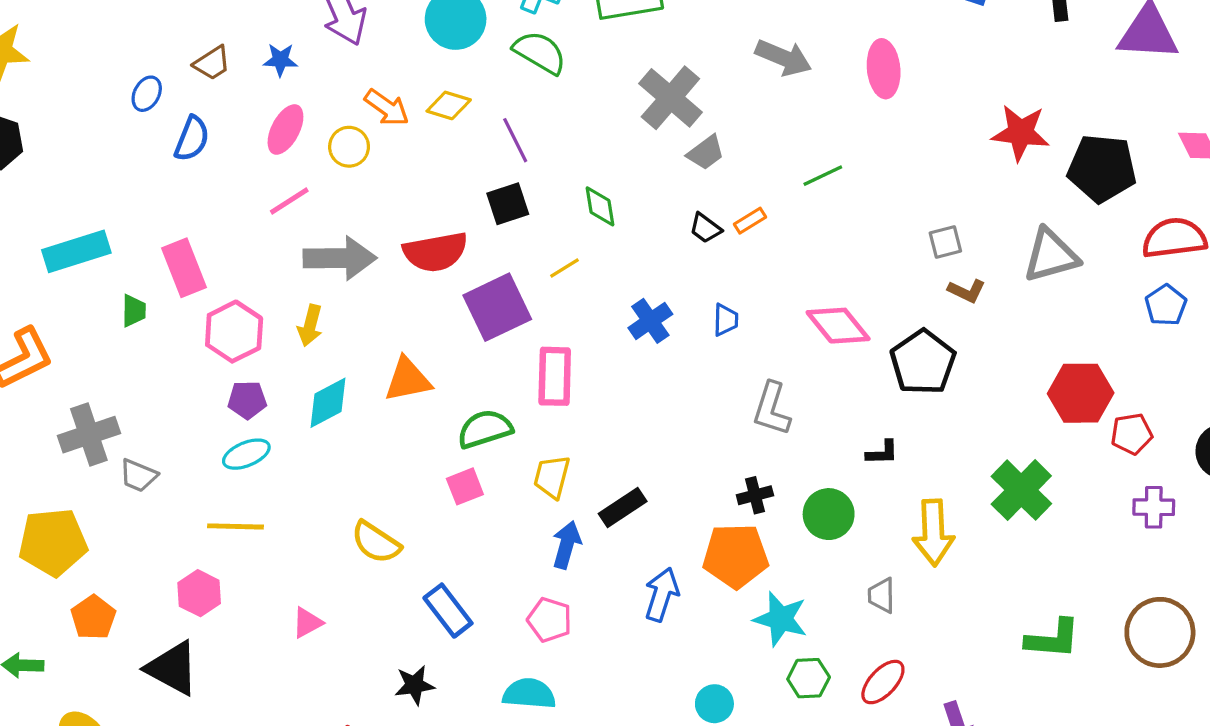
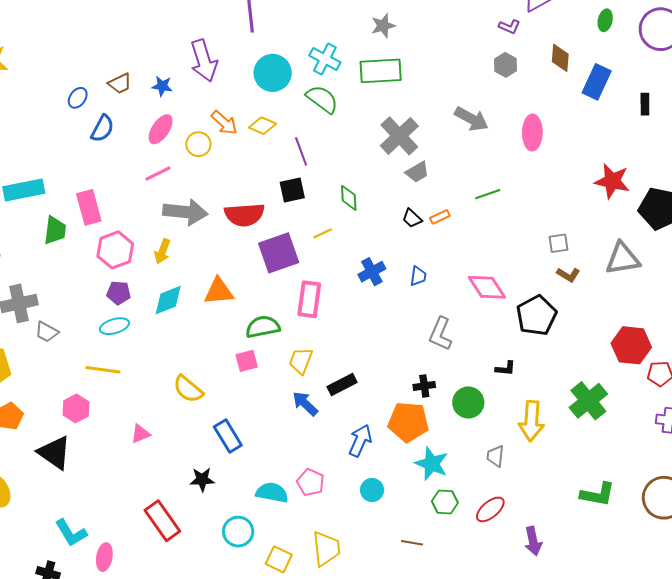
green trapezoid: (134, 311) -> (55, 230), size x1.4
blue arrow: (566, 545) -> (305, 404), turned -68
pink pentagon: (550, 620) -> (311, 482), moved
cyan circle: (714, 704) -> (372, 490), moved

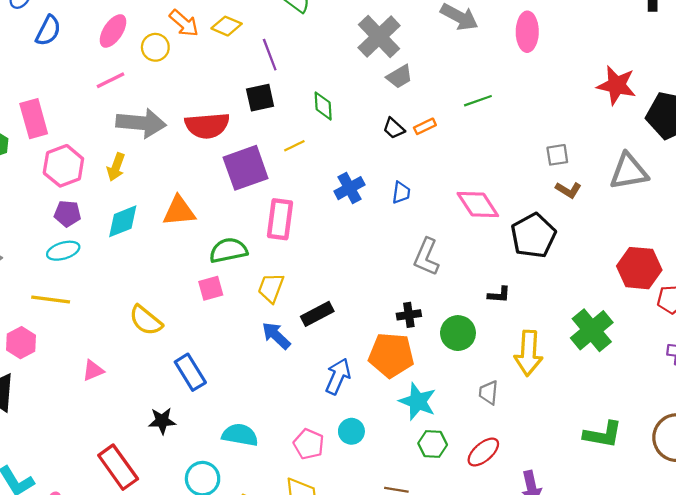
pink pentagon: (311, 482) -> (309, 444), moved

